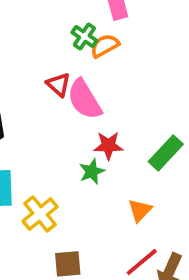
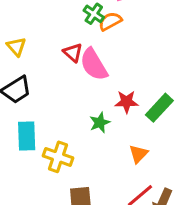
red star: (108, 146) -> (127, 102), moved
yellow cross: (40, 214) -> (58, 157), turned -32

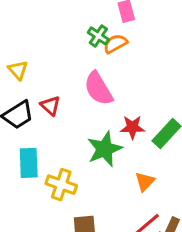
red triangle: (73, 53) -> (50, 106), moved
green star: (100, 123) -> (105, 149), size x1.6

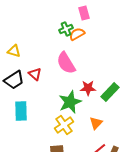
green cross: (98, 36) -> (66, 29), turned 32
yellow triangle: (18, 70) -> (14, 51), turned -32
yellow cross: (61, 185) -> (64, 125), moved, turned 36

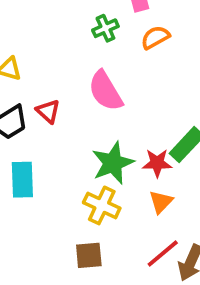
orange semicircle: (77, 34) -> (155, 37), moved
red star: (88, 88) -> (157, 163), moved
yellow cross: (64, 125) -> (102, 205), turned -30

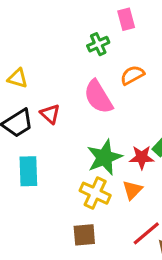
orange semicircle: (155, 37) -> (132, 75), moved
orange triangle: (161, 202) -> (132, 190), moved

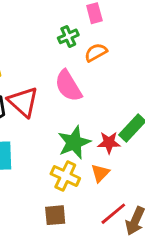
orange semicircle: (132, 75) -> (96, 52), moved
red triangle: (50, 114) -> (23, 102), size x1.6

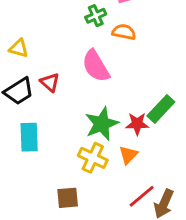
orange semicircle: (96, 52) -> (124, 32), turned 40
red triangle: (23, 102) -> (50, 82), size x0.6
brown square: (55, 215) -> (68, 198), moved

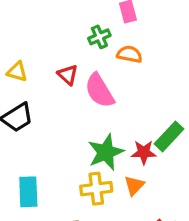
red triangle: (50, 82) -> (68, 75), moved
cyan rectangle: (29, 137) -> (28, 192), moved
yellow cross: (93, 158) -> (96, 189), turned -32

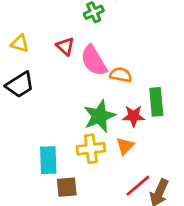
orange semicircle: (129, 54) -> (121, 75), moved
green rectangle: (169, 136) -> (156, 102), turned -48
cyan rectangle: (28, 192) -> (48, 160), moved

